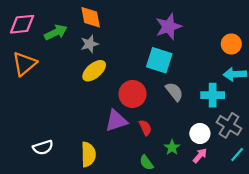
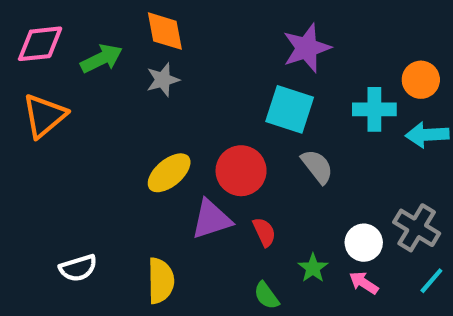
yellow ellipse: (94, 71) -> (169, 173), moved
cyan cross: (213, 95) -> (374, 109), moved
pink arrow: (200, 156) -> (364, 283), turned -98

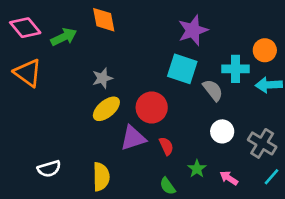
pink diamond: (40, 44) -> (25, 28), turned 56
gray star: (163, 80) -> (102, 78), moved
orange triangle: (44, 116) -> (28, 73), turned -44
gray semicircle: (317, 166) -> (213, 90), moved
white circle: (364, 243) -> (222, 131), moved

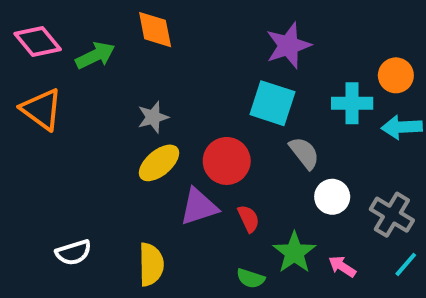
gray semicircle: (213, 90) -> (304, 153), moved
green star: (197, 169) -> (294, 252), size x1.5
green semicircle: (168, 186) -> (251, 278), turned -36

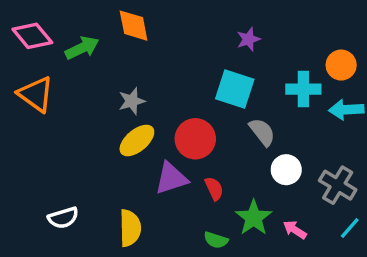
purple star: (288, 46) -> (248, 39), size x0.6

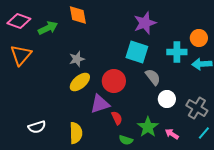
pink diamond: (32, 36) -> (19, 21), turned -30
purple star: (248, 39) -> (145, 23), size x1.6
orange triangle: (36, 94) -> (21, 55), turned 35
red semicircle: (214, 189) -> (117, 118), moved

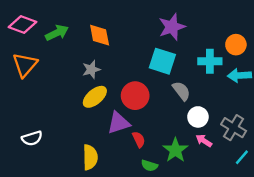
orange diamond: (78, 15) -> (100, 35), moved
white semicircle: (37, 127) -> (32, 138), moved
pink arrow: (172, 134) -> (204, 141), moved

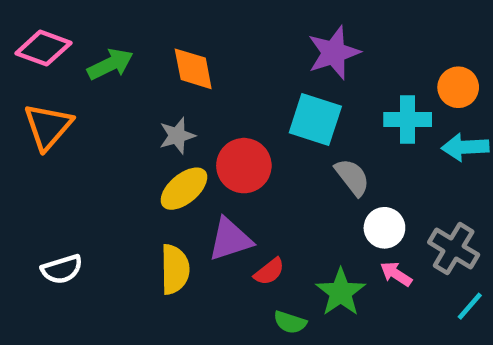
red circle: (135, 96) -> (244, 166), moved
red semicircle: (139, 139) -> (269, 272), turned 77
yellow semicircle: (90, 157) -> (175, 269), moved

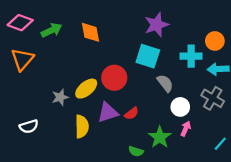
gray star: (177, 136) -> (60, 97), moved
gray cross: (454, 249) -> (213, 98), moved
red semicircle: (269, 272) -> (132, 113), moved
pink arrow: (396, 274) -> (186, 129), turned 80

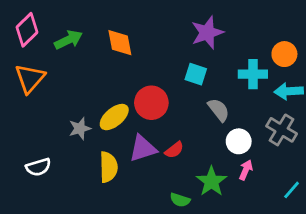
pink diamond: (20, 23) -> (27, 30), turned -65
cyan square: (148, 56) -> (196, 74), size x0.7

